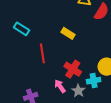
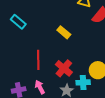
red line: (42, 53) -> (38, 60), moved
pink arrow: (60, 86) -> (40, 87), moved

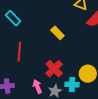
red line: (38, 60) -> (19, 51), moved
pink arrow: (40, 87) -> (37, 86), moved

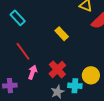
red line: (19, 51) -> (23, 51), turned -42
pink arrow: (37, 86) -> (33, 72), moved, turned 40

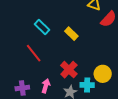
cyan rectangle: (18, 18) -> (42, 27), moved
pink arrow: (33, 72) -> (46, 86), moved

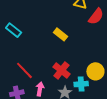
cyan rectangle: (42, 27) -> (14, 30), moved
red line: (34, 53) -> (24, 70), moved

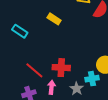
yellow rectangle: (60, 34) -> (54, 19), moved
red cross: (61, 70) -> (61, 68), moved, turned -30

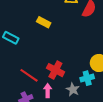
red cross: (61, 68) -> (55, 70), turned 30

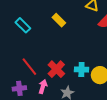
cyan cross: (87, 78) -> (81, 70), moved

